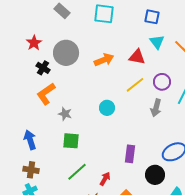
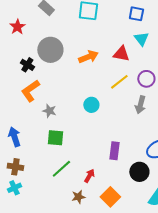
red star: (34, 43) -> (17, 27), moved

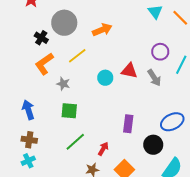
red triangle: (121, 54) -> (129, 71), moved
yellow line: (119, 82) -> (77, 56), moved
gray arrow: (140, 105) -> (154, 78), turned -48

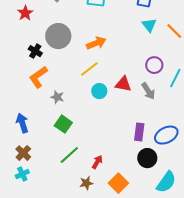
yellow line: (77, 56) -> (89, 69), moved
green square: (69, 111) -> (63, 124), turned 30
purple rectangle: (128, 124) -> (139, 132), moved
brown cross: (29, 140) -> (23, 153), turned 35

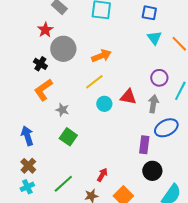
red star: (25, 13) -> (45, 30), moved
gray arrow: (148, 91) -> (153, 104), turned -138
blue ellipse: (166, 135) -> (166, 128), moved
green line: (69, 155) -> (63, 184), moved

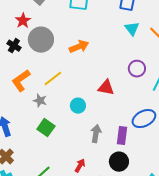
black cross: (40, 64) -> (14, 46), moved
yellow line: (94, 82) -> (53, 79), moved
cyan circle: (104, 104) -> (78, 106), moved
gray arrow: (153, 104) -> (96, 134), moved
black circle: (152, 171) -> (119, 162), moved

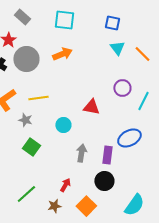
orange arrow: (79, 47) -> (62, 54), moved
yellow line: (53, 79) -> (38, 98), turned 30

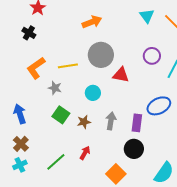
gray circle: (26, 59) -> (101, 55), moved
red arrow: (65, 185) -> (85, 153), moved
brown star: (54, 206) -> (84, 122), moved

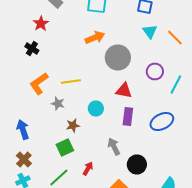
gray circle: (101, 55) -> (118, 58), moved
green square: (61, 115) -> (65, 148), moved, turned 30
gray arrow: (111, 121) -> (114, 146), moved, turned -36
brown star: (84, 122) -> (73, 126), moved
purple rectangle: (137, 123) -> (128, 116), moved

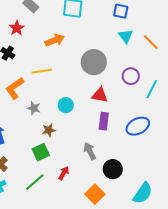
orange arrow: (95, 38) -> (55, 40), moved
yellow line: (71, 82) -> (42, 71), moved
cyan circle: (96, 108) -> (66, 105), moved

